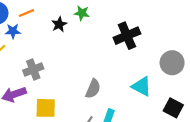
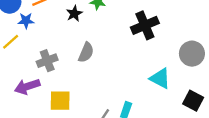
gray semicircle: (93, 89) -> (86, 52), moved

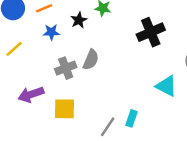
blue star: (26, 21) -> (51, 32), moved
gray cross: (47, 61) -> (66, 68), moved

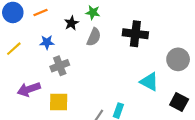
blue star: (51, 32) -> (47, 42), moved
black cross: (151, 32) -> (135, 34), turned 30
gray semicircle: (91, 60) -> (94, 37), moved

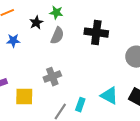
gray cross: (60, 66) -> (52, 77), moved
cyan triangle: (149, 82) -> (109, 96), moved

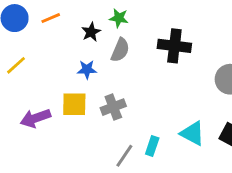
blue star: (13, 41) -> (87, 70), moved
yellow square: (24, 97) -> (74, 104), moved

